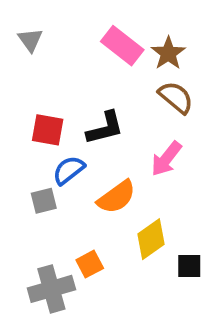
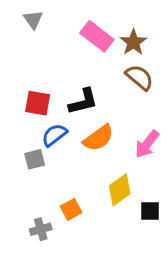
gray triangle: (30, 40) -> (33, 20), moved
pink arrow: (166, 159) -> (147, 144), moved
orange semicircle: (117, 197) -> (98, 138), moved
gray cross: (51, 289) -> (41, 229), size x0.6

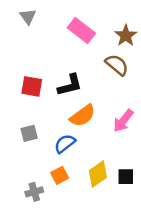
brown star: (133, 42) -> (126, 36), moved
blue semicircle: (54, 135) -> (65, 144), moved
yellow diamond: (120, 190) -> (98, 174), moved

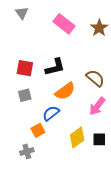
brown semicircle: (117, 65) -> (95, 78), moved
pink arrow: (123, 121) -> (97, 106), moved
gray square: (29, 133) -> (25, 95), moved
orange square: (60, 175) -> (38, 130), moved

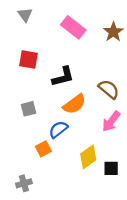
red square: (25, 68) -> (29, 59), moved
black square: (99, 139) -> (111, 168), moved
gray cross: (27, 151) -> (24, 183), moved

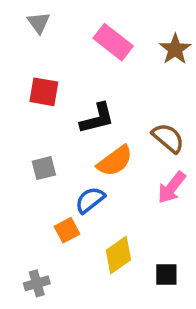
yellow diamond: (88, 157) -> (118, 255), moved
black square: (111, 168) -> (166, 274), moved

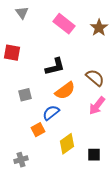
red square: (44, 92) -> (12, 53), moved

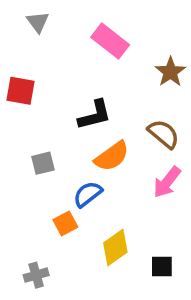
brown star: (99, 28) -> (170, 72), moved

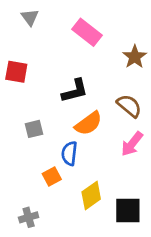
blue semicircle: (88, 194) -> (69, 153), turned -45
black square: (162, 266) -> (128, 211), size x1.5

